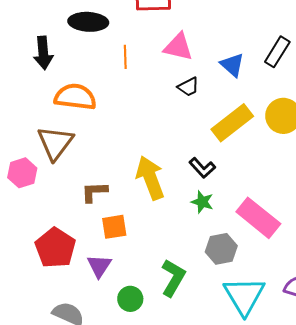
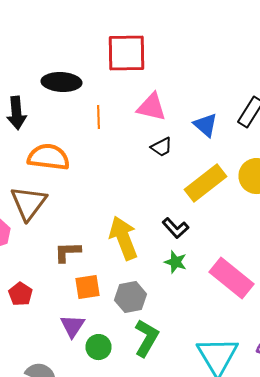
red pentagon: (55, 248) -> (20, 294), moved, size x0.6
gray hexagon: (221, 249) -> (130, 297), moved
green circle: (130, 299) -> (98, 347), moved

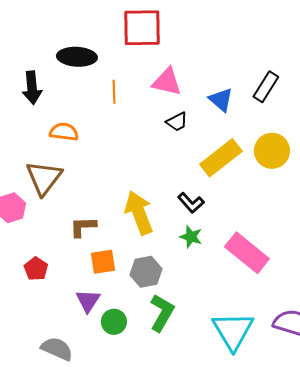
orange semicircle: (48, 157) -> (64, 132), size x0.7

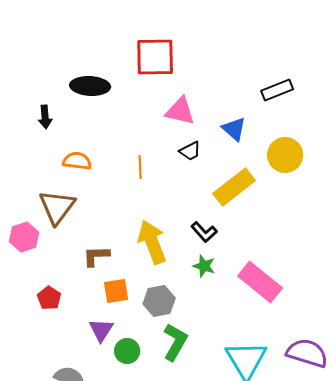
black rectangle: (266, 87) -> (277, 90), moved, turned 36
black arrow: (32, 88) -> (45, 117), size x0.7
orange line: (114, 92) -> (140, 167), moved
yellow circle: (272, 151) -> (285, 155), moved

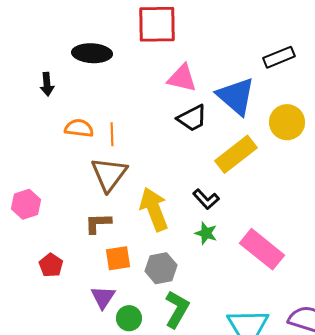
blue triangle: (234, 129) -> (236, 96), size x1.6
black trapezoid: (190, 151) -> (192, 118), size x1.4
orange line: (140, 167) -> (112, 134), moved
brown triangle: (57, 207) -> (109, 174), moved

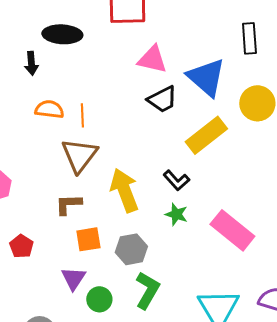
black rectangle: (279, 57) -> (249, 38), turned -72
black arrow: (47, 84) -> (31, 63), moved

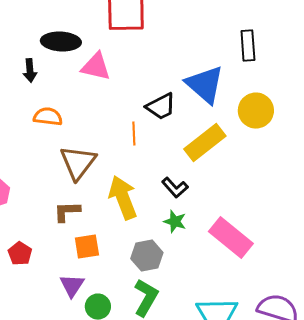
pink triangle: (152, 59) -> (96, 67), moved
orange line: (82, 115) -> (134, 134), moved
gray hexagon: (131, 249) -> (147, 256), moved

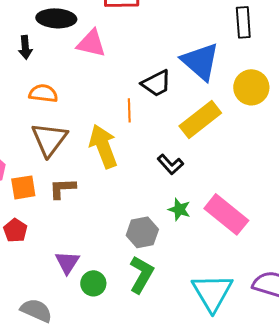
brown triangle: (78, 163) -> (49, 139), moved
yellow arrow: (123, 198) -> (103, 146), moved
green star: (175, 222) -> (179, 209), moved
orange square: (87, 247) -> (23, 187), moved

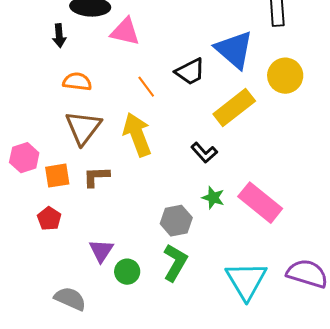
orange line: (129, 110) -> (146, 87), moved, turned -35

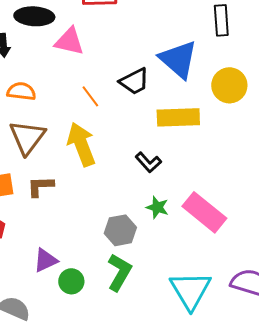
yellow rectangle: (234, 108) -> (178, 117), turned 36
purple triangle: (101, 251) -> (45, 260), turned 32

